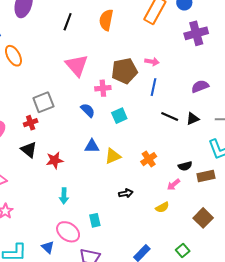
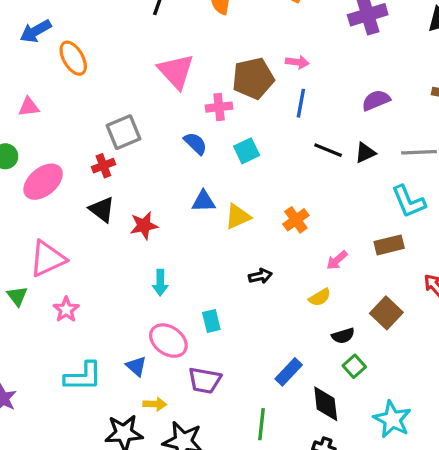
black semicircle: (185, 166) -> (343, 336), moved

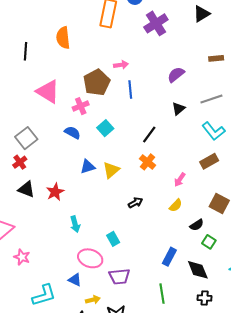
black line: (328, 150) -> (149, 134), moved, turned -60

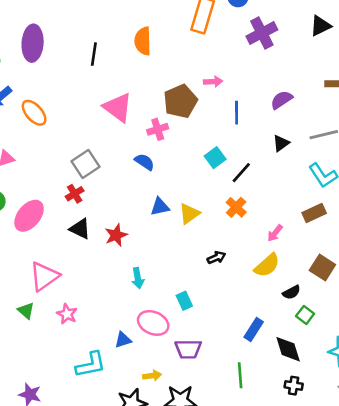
blue line: (130, 89) -> (237, 113), moved
cyan square: (105, 128) -> (215, 158), moved
yellow semicircle: (176, 205) -> (267, 265), size x1.5
blue triangle: (75, 280) -> (123, 340), moved, turned -48

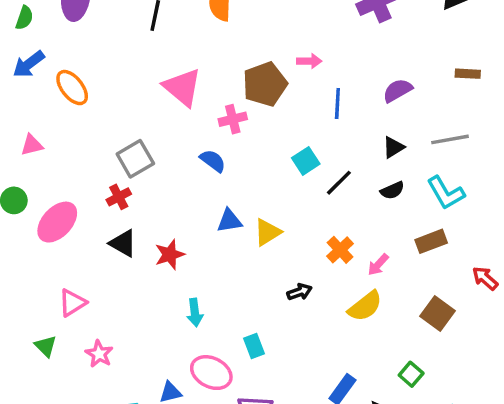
orange cross: (236, 207) -> (340, 250), moved
pink triangle: (44, 276) -> (72, 303), size x0.7
black semicircle: (291, 292) -> (392, 190), moved

